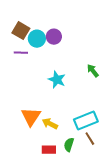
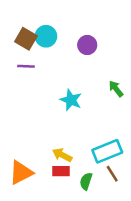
purple circle: (54, 37) -> (87, 45), moved
cyan circle: (37, 39) -> (46, 36), moved
orange triangle: (31, 117) -> (21, 172), moved, turned 30
red rectangle: (49, 150) -> (61, 171), moved

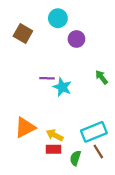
cyan circle: (46, 36) -> (58, 18), moved
purple line: (26, 66) -> (47, 78), moved
orange triangle: (21, 172) -> (25, 127), moved

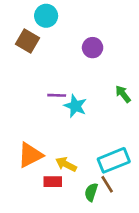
cyan circle: (58, 18) -> (46, 16), moved
red rectangle: (54, 149) -> (53, 182), moved
brown line: (98, 152) -> (107, 184), moved

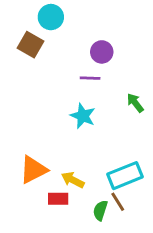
purple line: (57, 95) -> (90, 78), moved

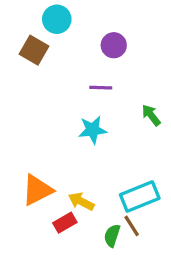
purple circle: (102, 52) -> (114, 45), moved
cyan star: (83, 116) -> (93, 130), turned -30
red rectangle: (58, 199) -> (65, 223), turned -30

